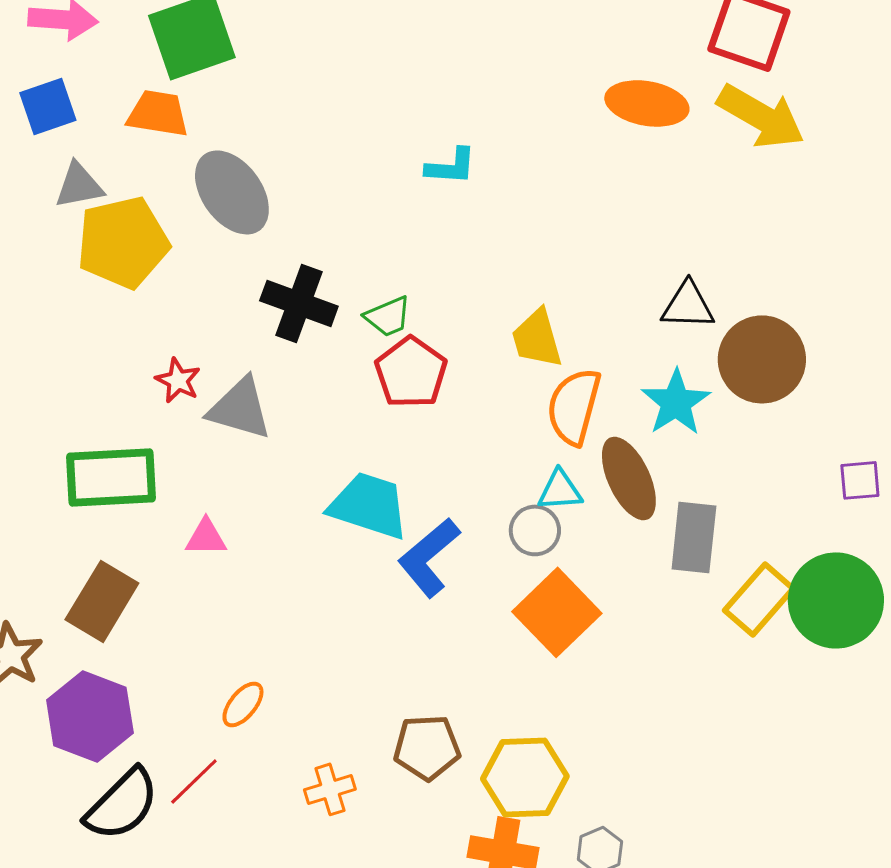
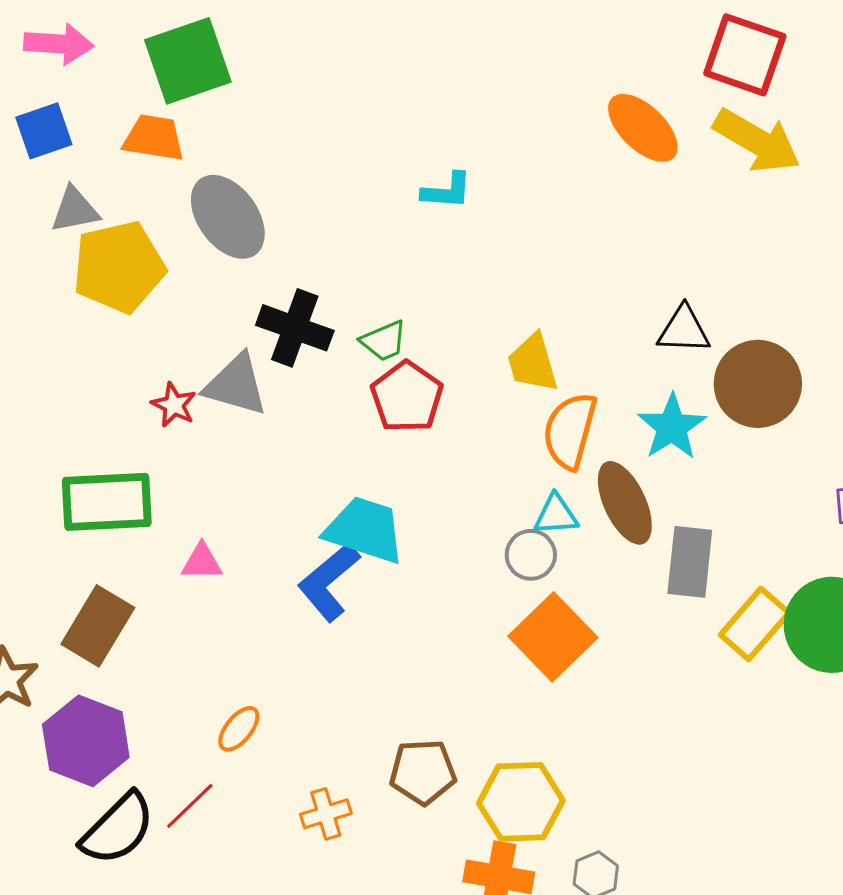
orange ellipse: (647, 103) -> (643, 128), turned 34
gray triangle: (240, 408) -> (236, 385), moved
blue L-shape: (429, 557) -> (329, 582), moved

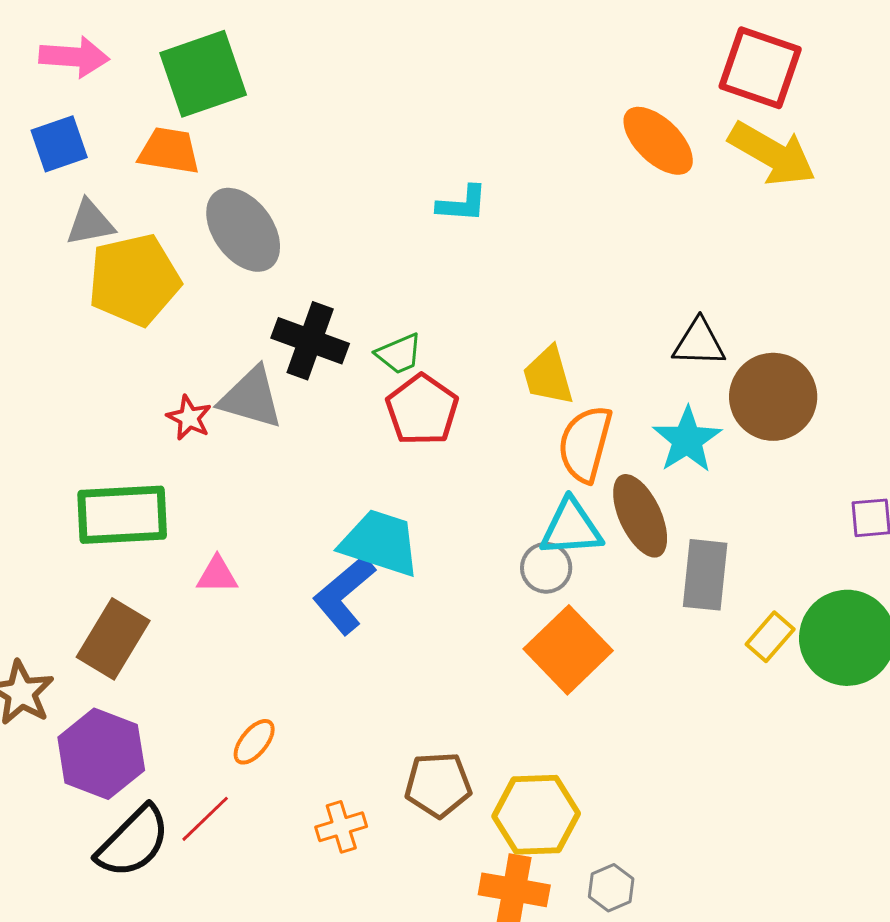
cyan triangle: (556, 515) -> (571, 528), size x1.4
yellow rectangle: (755, 624) -> (770, 637), size x0.7

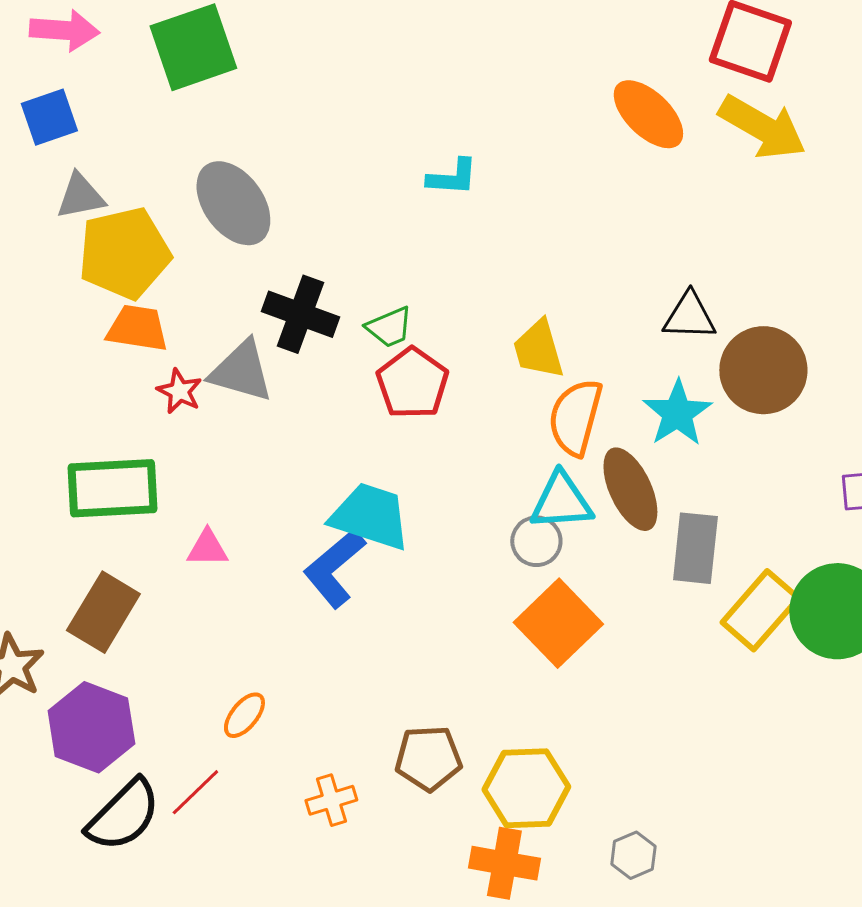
orange trapezoid: (169, 151) -> (137, 328), moved
yellow rectangle: (770, 637) -> (760, 610), size x1.6
gray hexagon: (611, 888) -> (633, 855), moved

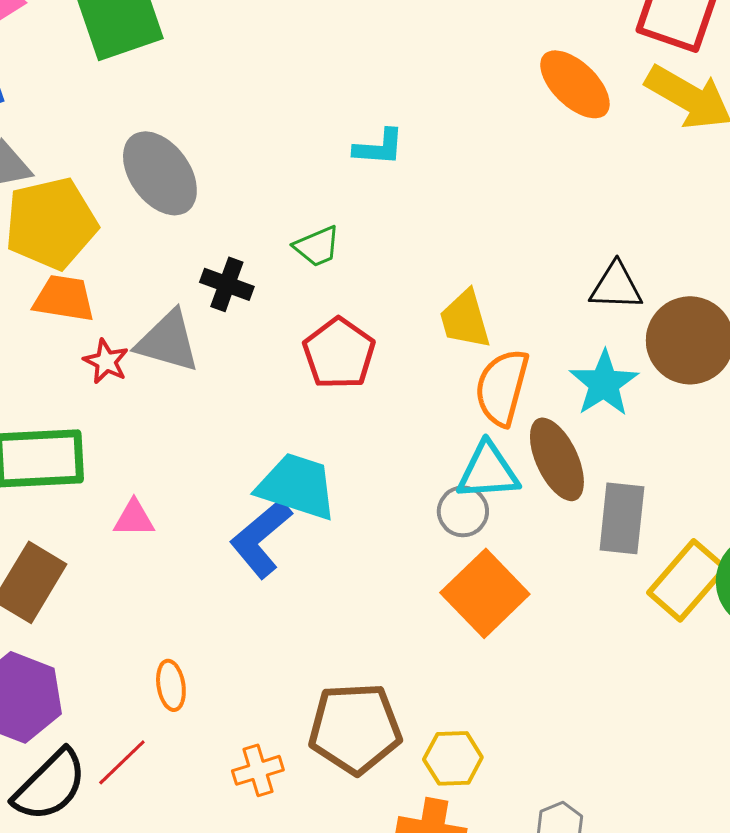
black cross: (300, 314) -> (227, 284), size x0.7
green trapezoid: (389, 327) -> (317, 246), moved
orange ellipse: (244, 715) -> (171, 685), turned -48
brown pentagon: (428, 758) -> (355, 728), size x1.4
yellow hexagon: (526, 788) -> (453, 758), size x0.7

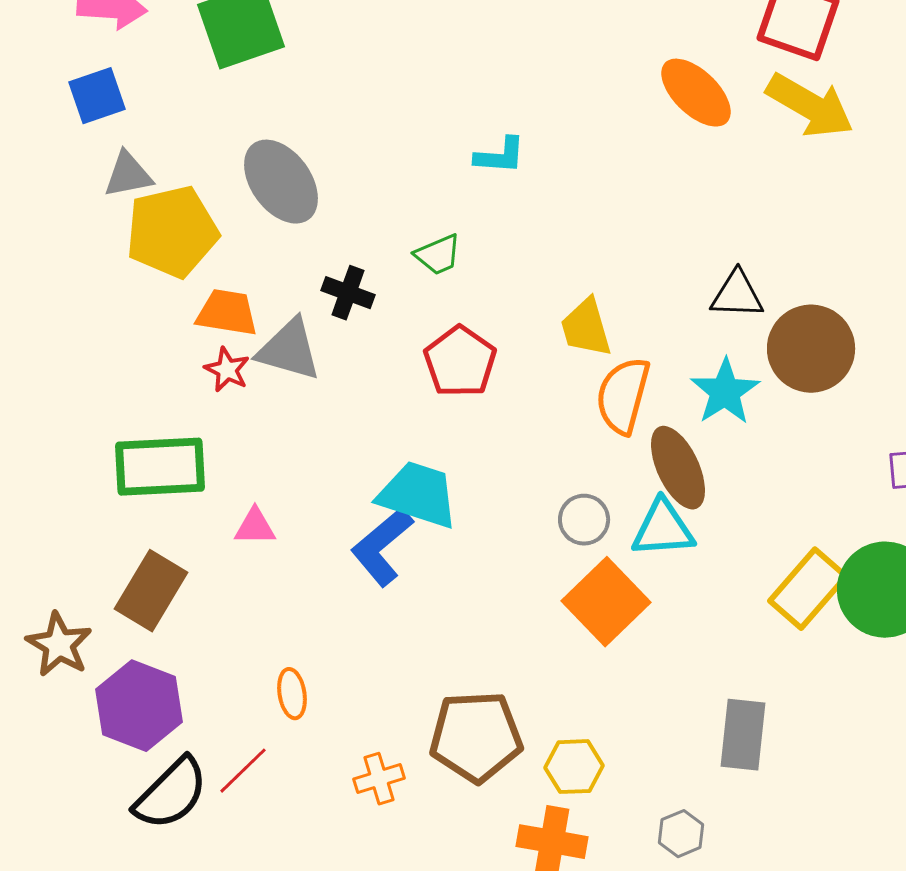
orange trapezoid: (64, 298) -> (227, 313), moved
cyan triangle: (488, 471) -> (663, 529), moved
gray rectangle: (622, 518) -> (743, 735), moved

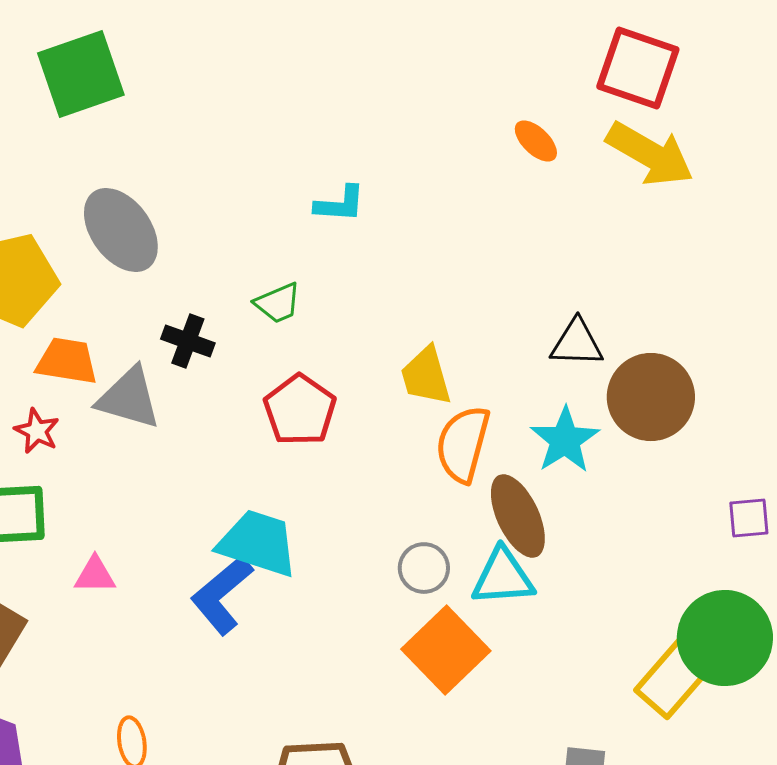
orange ellipse: (696, 93) -> (536, 141), size x0.6
red star: (227, 370) -> (37, 431), moved
yellow rectangle: (808, 589) -> (674, 678), moved

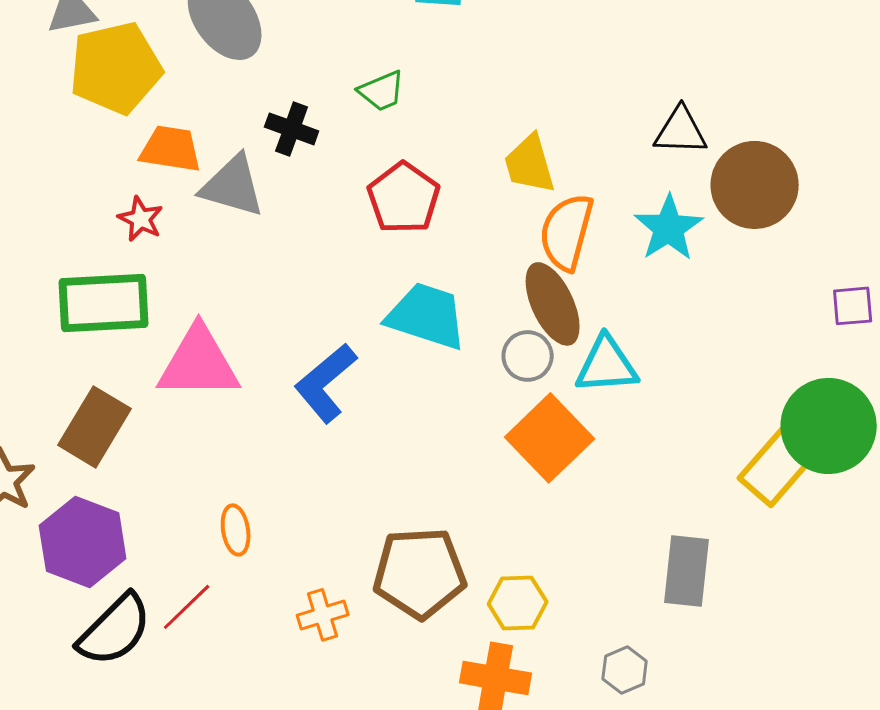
brown ellipse: (518, 516) -> (553, 304), moved
cyan trapezoid: (258, 543) -> (427, 316), moved
pink triangle: (95, 575) -> (199, 363), size x2.0

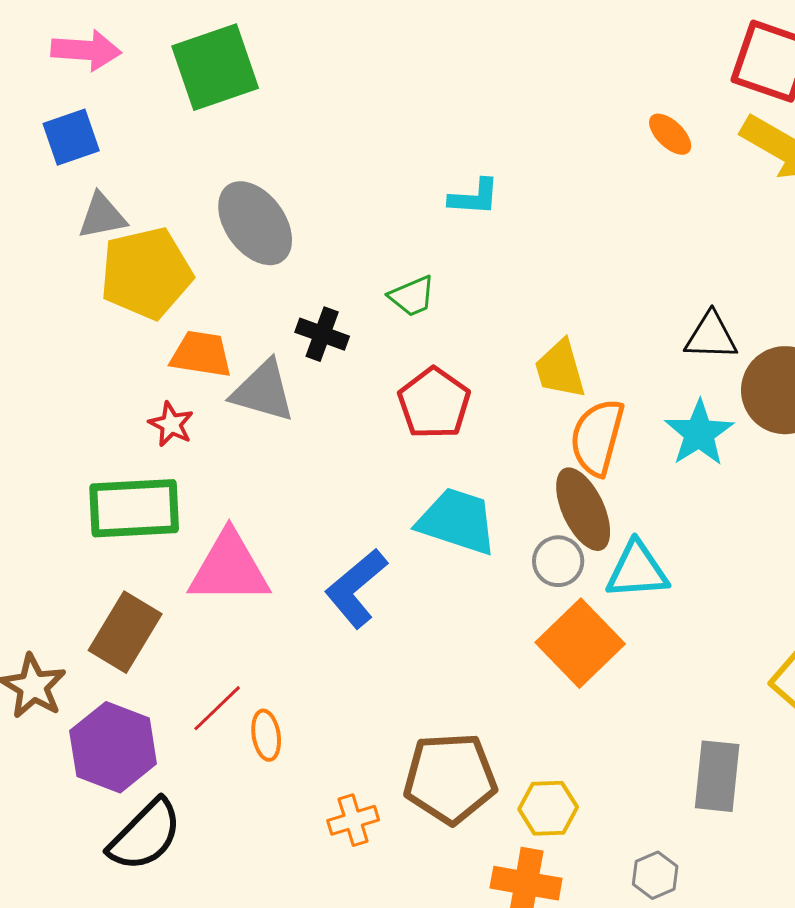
red line: (187, 607) -> (217, 708), moved

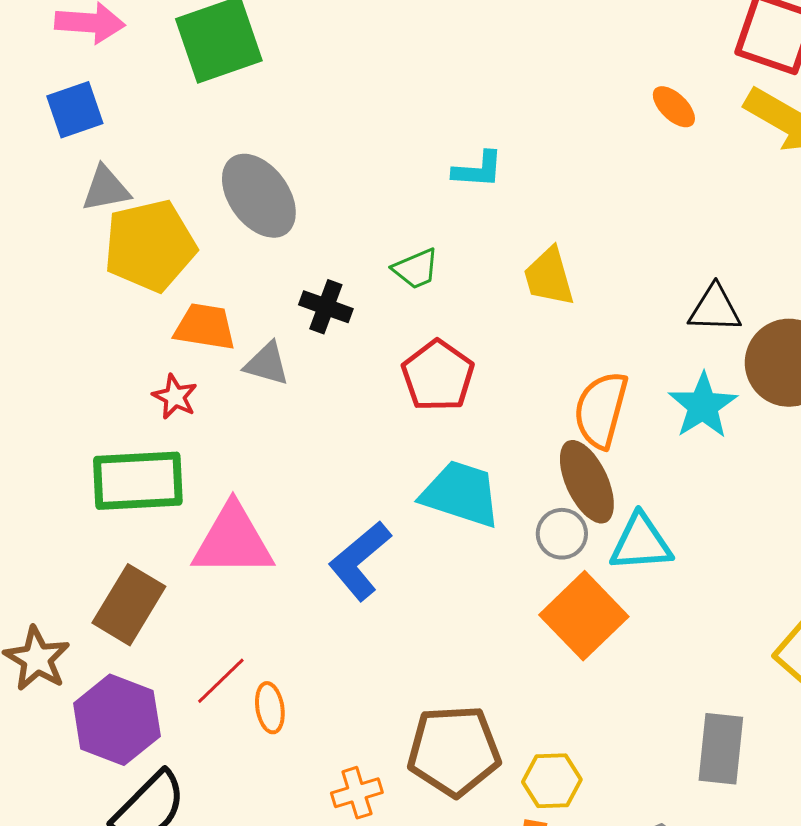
yellow trapezoid: (560, 369) -> (549, 277), moved
gray triangle: (263, 391) -> (267, 364), size x0.7

